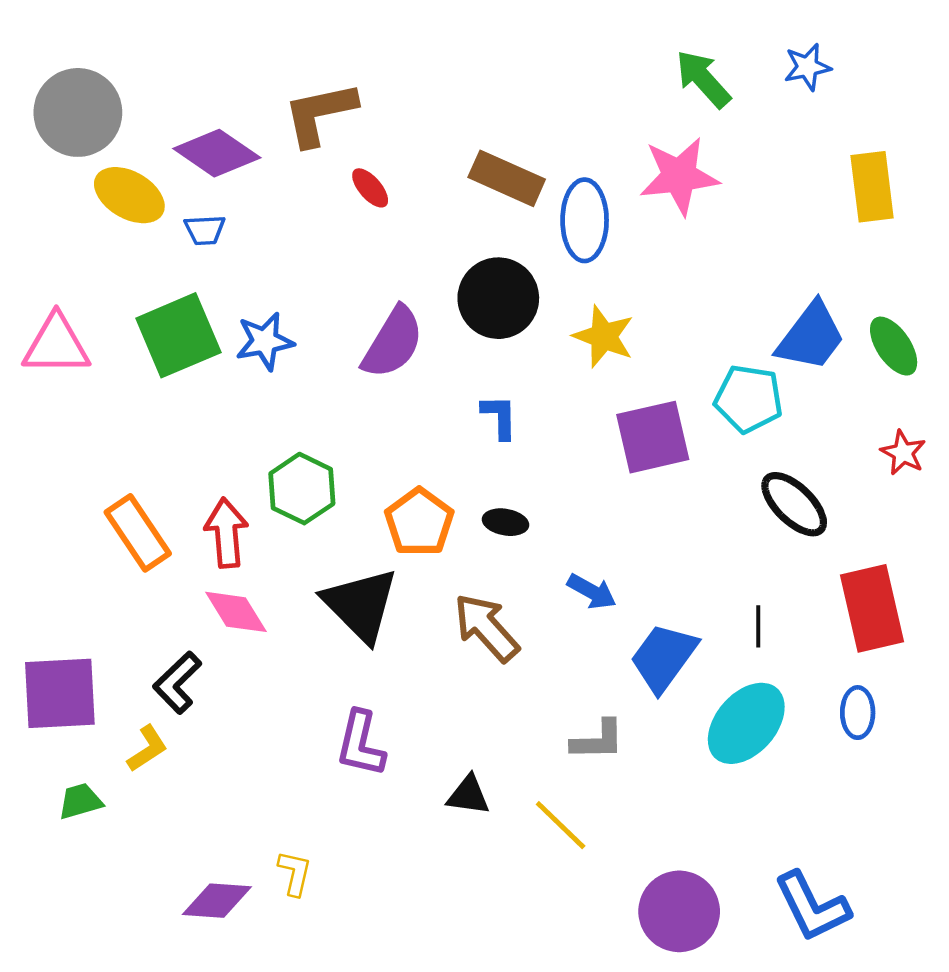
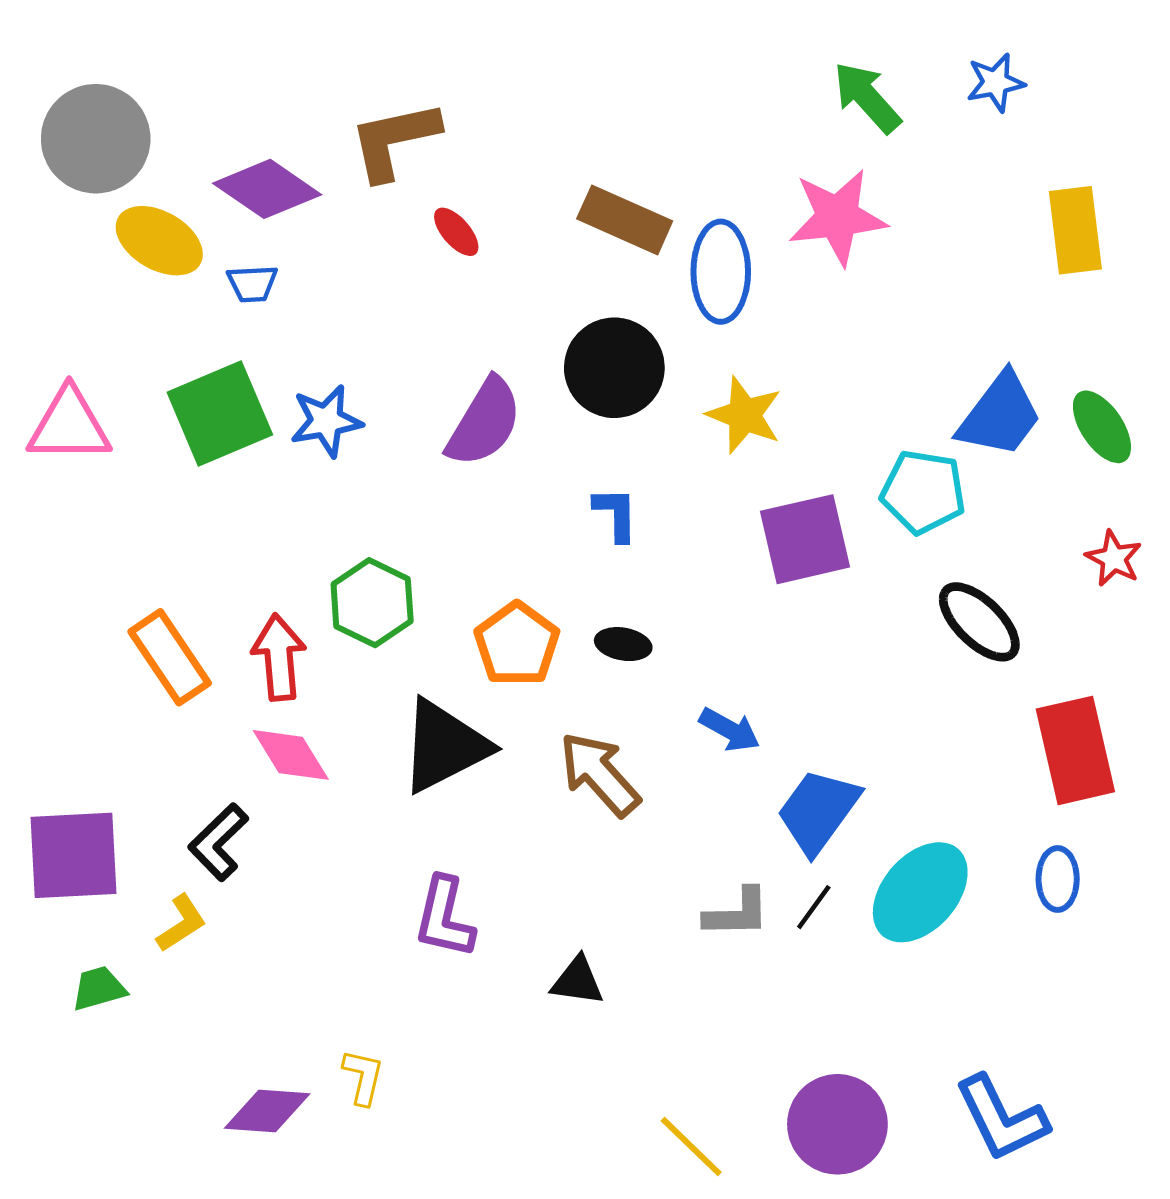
black triangle: (361, 605) -> (444, 746), turned 48
black line: (758, 626) -> (814, 907), moved, turned 36
yellow line: (561, 825) -> (691, 1146), moved

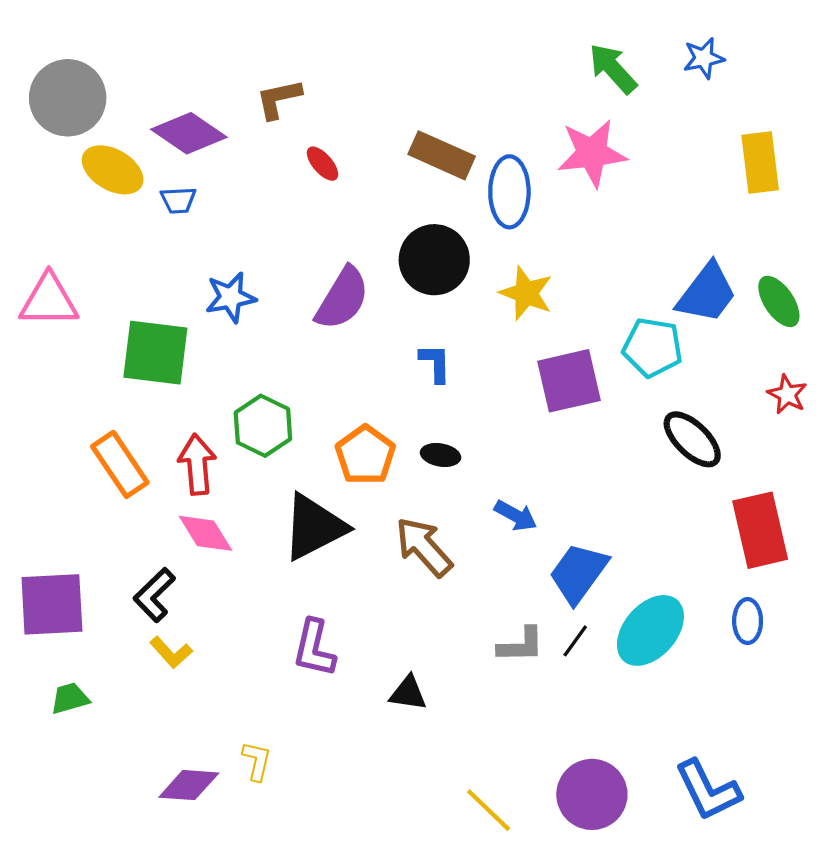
brown L-shape: (394, 140) -> (279, 99), size x0.7
green square: (220, 414) -> (155, 353), moved, turned 30
yellow L-shape: (181, 923) -> (171, 652), moved, turned 81

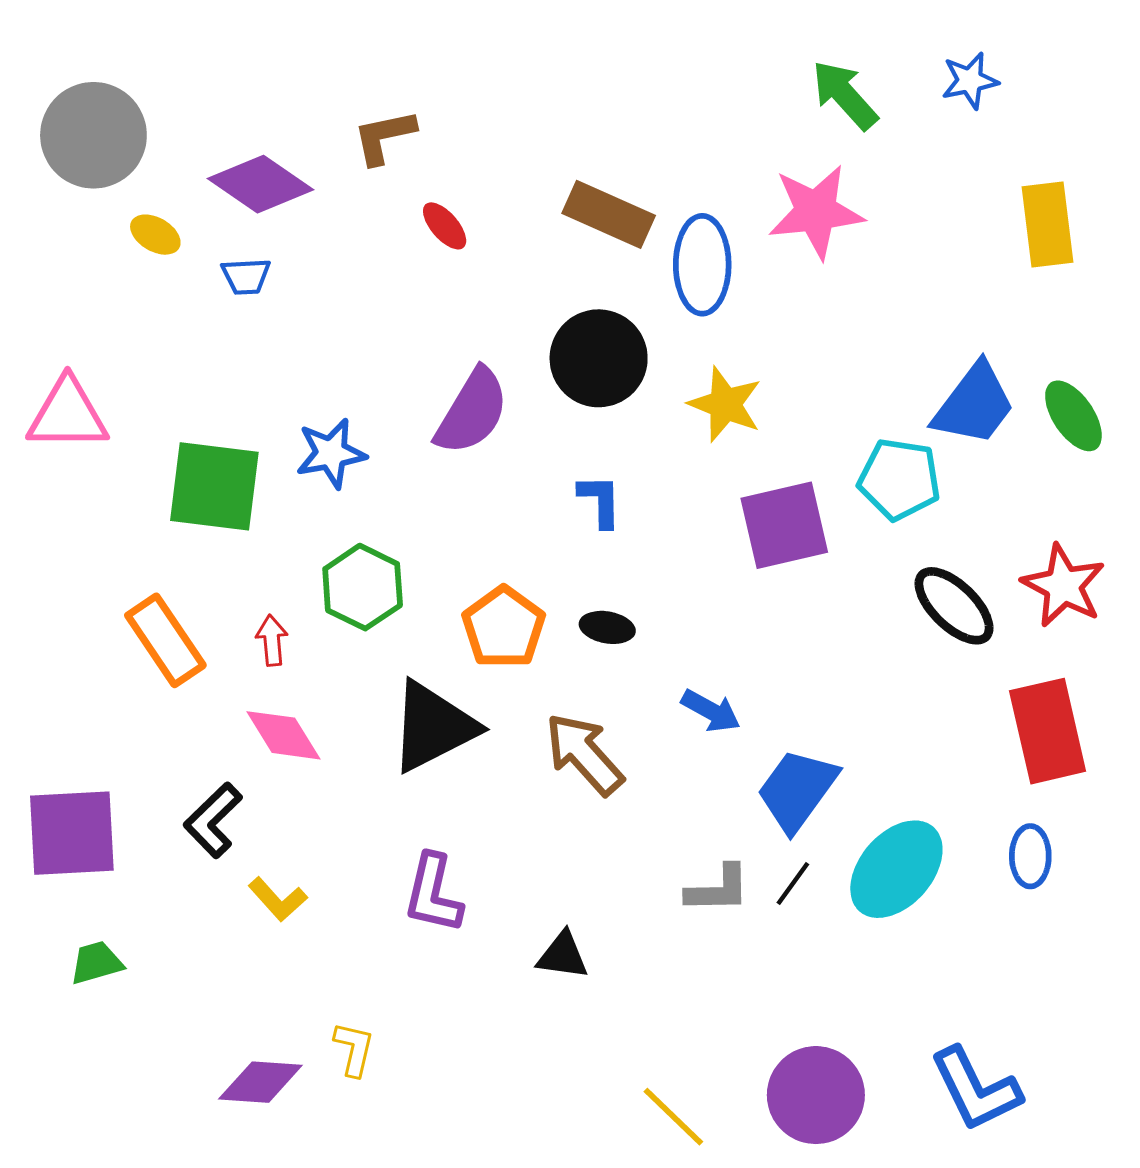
yellow ellipse: (113, 170) -> (155, 235), size x0.6
blue star: (231, 297) -> (331, 453), moved
red star: (787, 394) -> (1063, 586), moved, size x1.5
red arrow: (197, 464) -> (272, 640), size x0.6
yellow L-shape: (171, 652) -> (278, 899), moved

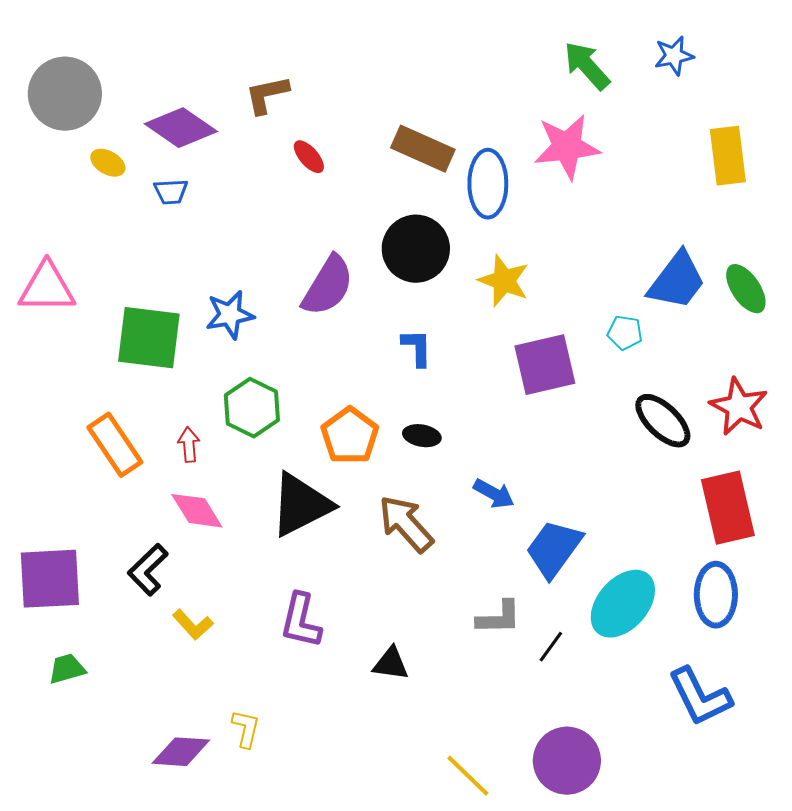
cyan pentagon: (899, 479) -> (625, 333), size x0.6
blue ellipse: (1030, 856) -> (716, 595), size x1.5
black line: (793, 884) -> (551, 647), moved
blue L-shape: (976, 1089) -> (700, 697), moved

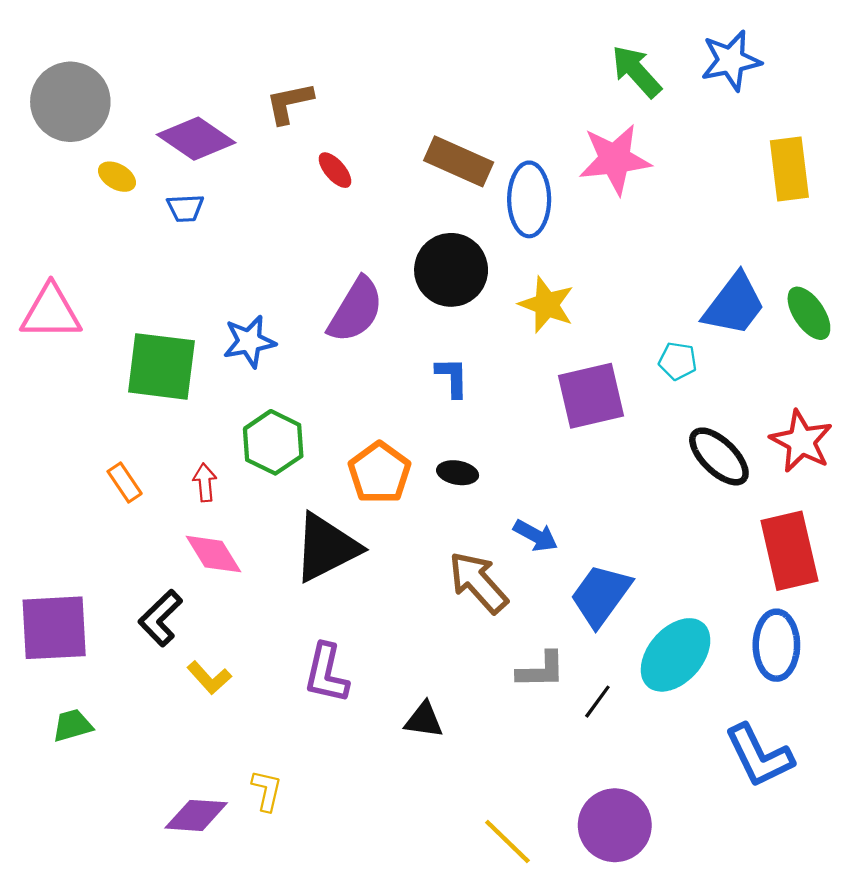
blue star: (674, 56) -> (731, 61), size x1.4
orange rectangle: (115, 445) -> (125, 482), size x0.6
brown arrow: (406, 524) -> (478, 582), moved

